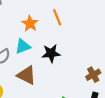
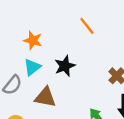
orange line: (57, 17) -> (87, 26), moved

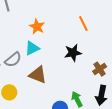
black star: (65, 66) -> (73, 53), moved

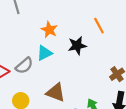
black star: (73, 53) -> (77, 46), moved
brown triangle: (38, 75) -> (56, 92), moved

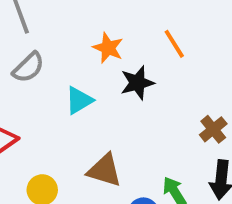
orange star: (49, 30) -> (108, 48), moved
gray semicircle: (24, 66) -> (28, 67), moved

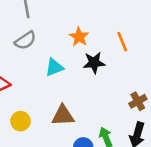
brown triangle: (104, 170) -> (63, 116), turned -30

